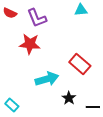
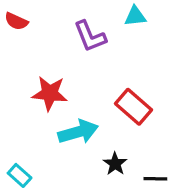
purple L-shape: (37, 18) -> (90, 36), moved
red star: (30, 44) -> (50, 93), moved

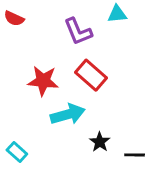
red rectangle: (134, 107) -> (91, 75), moved

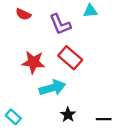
red semicircle: (14, 18) -> (23, 14), moved
black star: (100, 142) -> (68, 115), moved

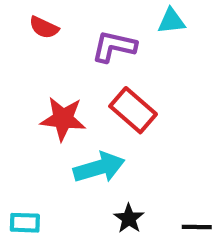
purple L-shape: (60, 24) -> (114, 47), turned 125
cyan rectangle: (13, 117) -> (25, 223), turned -40

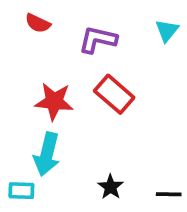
cyan triangle: (171, 21) -> (167, 31), moved, turned -45
cyan arrow: (99, 168) -> (47, 154), moved, turned 120

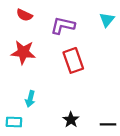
red rectangle: (114, 94) -> (73, 60), turned 30
red star: (54, 101) -> (23, 52), moved
cyan arrow: (47, 154) -> (30, 99), size x0.6

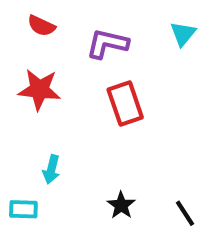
black line: (108, 124) -> (185, 213), turned 56

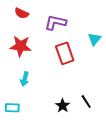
cyan triangle: (183, 34) -> (94, 39), moved
cyan arrow: (51, 169) -> (25, 79), moved
black line: (185, 213) -> (86, 102), moved

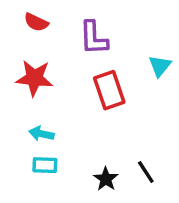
purple L-shape: (55, 23) -> (94, 38), turned -105
cyan arrow: (25, 79) -> (41, 134), turned 88
cyan rectangle: (12, 108) -> (45, 165), moved

